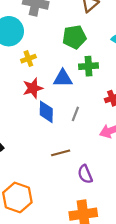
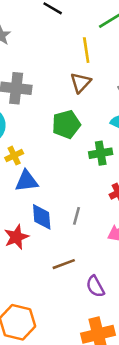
green cross: (89, 66) -> (101, 153), moved
blue triangle: (63, 78) -> (26, 181), moved
red star: (33, 88) -> (16, 237), moved

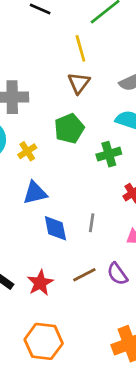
yellow cross: (14, 156) -> (27, 151), moved
red star: (16, 237) -> (40, 283), moved
purple semicircle: (95, 286) -> (117, 274), moved

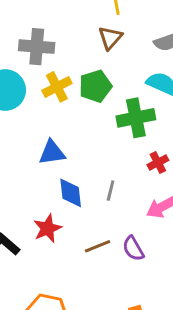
yellow cross: (27, 151) -> (57, 87), moved, size x1.4
green cross: (109, 154) -> (136, 118), size x1.4
red star: (40, 283) -> (47, 228), moved

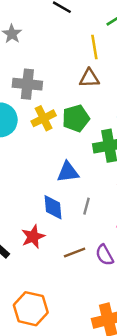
brown triangle: (110, 38) -> (89, 78), turned 45
blue triangle: (52, 153) -> (68, 172), moved

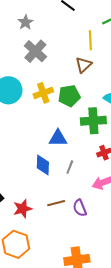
brown triangle: (89, 78) -> (84, 65), turned -48
gray cross: (27, 84) -> (35, 51), moved, turned 30
red star: (33, 237) -> (23, 209), moved

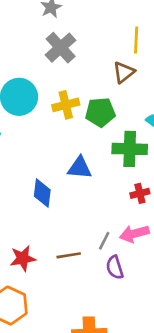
blue diamond: (43, 165) -> (42, 193), moved
gray line: (70, 167) -> (104, 241), moved
purple semicircle: (80, 208) -> (115, 267), moved

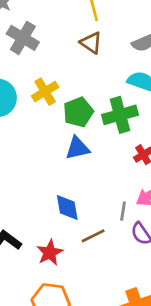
brown triangle: (124, 72) -> (91, 43), turned -30
green pentagon: (100, 112) -> (78, 112), moved
blue diamond: (42, 193) -> (67, 207), moved

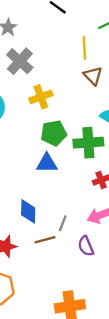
brown triangle: (91, 43) -> (93, 76), moved
yellow cross: (45, 92) -> (41, 97), moved
gray line: (123, 211) -> (63, 223), moved

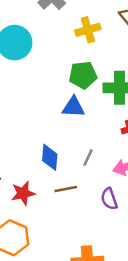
yellow cross: (41, 97) -> (88, 30), moved
gray line: (63, 223) -> (88, 158), moved

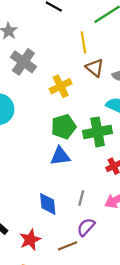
brown line: (66, 189) -> (68, 246), moved
purple semicircle: (109, 199) -> (86, 227), moved, turned 72

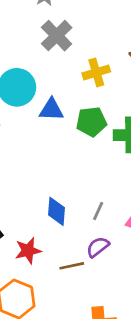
blue triangle: (60, 156) -> (51, 110), moved

